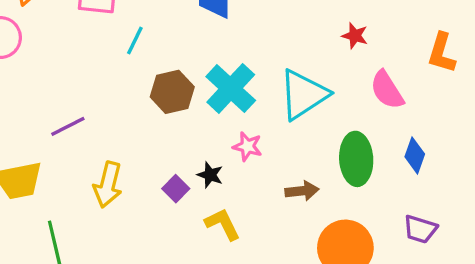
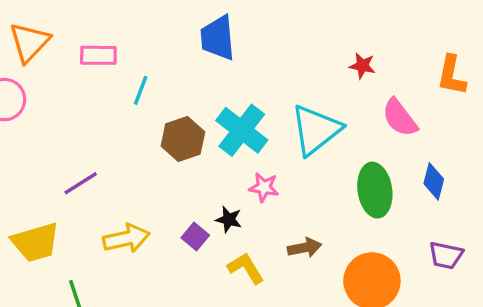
yellow arrow: (108, 185) -> (126, 238), turned -111
brown arrow: (302, 191) -> (305, 248), moved

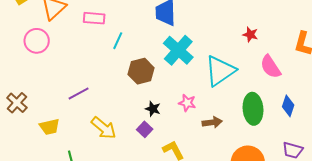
cyan cross: (242, 130) -> (178, 50), moved
black star: (229, 219) -> (153, 109), moved
yellow arrow: (126, 238) -> (104, 128), turned 48
yellow trapezoid: (35, 242) -> (50, 127), size x0.7
brown arrow: (305, 248) -> (212, 122), moved

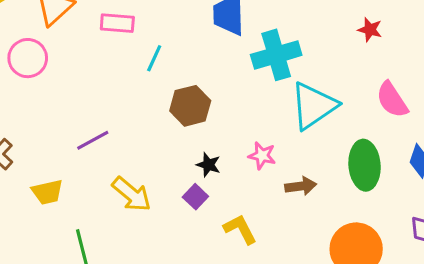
red star: (250, 34) -> (370, 30), moved
cyan cross: (178, 50) -> (276, 55), moved, turned 32

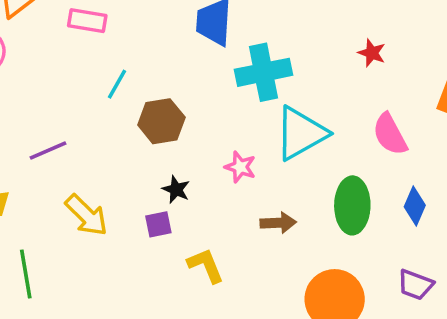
cyan line: (154, 58) -> (117, 84), moved
pink star: (262, 156) -> (240, 167), moved
purple square: (195, 197) -> (158, 224), turned 30

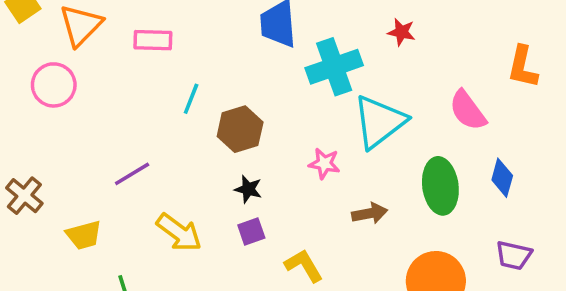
red star: (372, 53) -> (401, 32), moved
black star: (176, 189) -> (248, 189), moved

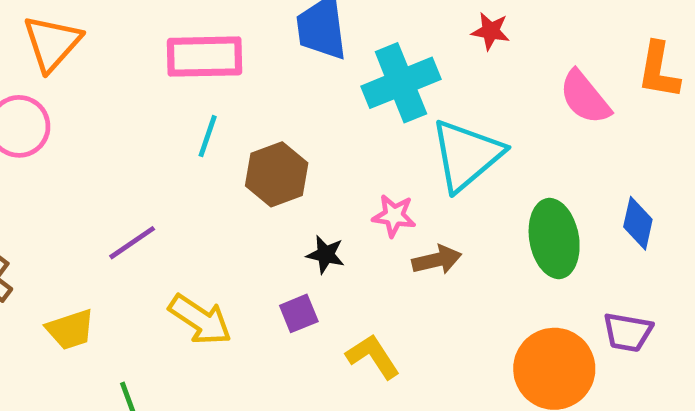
pink rectangle: (153, 40) -> (205, 57), moved, size x1.4
pink semicircle: (468, 110) -> (585, 97), moved
black star: (248, 189) -> (326, 255), moved
brown arrow: (370, 213) -> (437, 260), moved
purple trapezoid: (514, 255) -> (628, 332), moved

